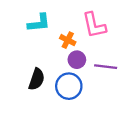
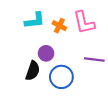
orange cross: (68, 40) -> (59, 26), moved
purple circle: (77, 60) -> (46, 53), moved

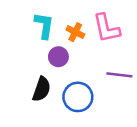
cyan L-shape: (35, 21) -> (44, 26), turned -75
purple circle: (46, 53) -> (58, 57), moved

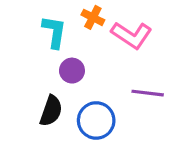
pink L-shape: (106, 28) -> (132, 35), turned -44
orange cross: (75, 32) -> (93, 17), moved

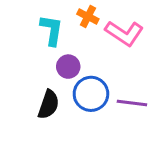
purple line: (148, 93) -> (132, 103), moved
blue circle: (96, 120) -> (91, 94), moved

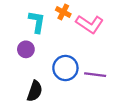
purple circle: (68, 67) -> (26, 49), moved
black semicircle: (48, 104) -> (35, 91), moved

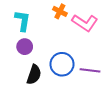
cyan L-shape: (37, 22) -> (23, 21), moved
black semicircle: (35, 91) -> (34, 75), moved

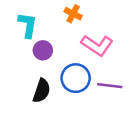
pink L-shape: (85, 23) -> (97, 45), moved
purple circle: (25, 47) -> (43, 50), moved

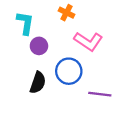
purple line: (110, 86) -> (100, 94), moved

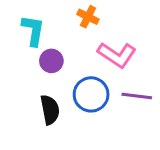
black semicircle: (38, 83) -> (50, 110), turned -30
purple line: (100, 94) -> (137, 96), moved

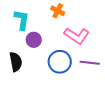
black semicircle: (50, 110) -> (16, 62), moved

